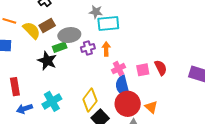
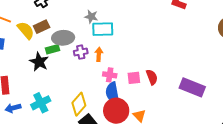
pink cross: (119, 69) -> (110, 75), turned 32

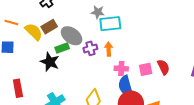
gray ellipse: (63, 38) -> (72, 36), turned 45

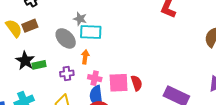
gray ellipse: (72, 36) -> (66, 38), moved
green rectangle: (62, 48) -> (39, 65), moved
purple cross: (90, 48) -> (67, 74), moved
pink square: (146, 69) -> (119, 83), size x1.5

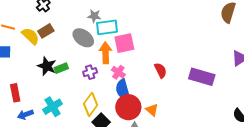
orange arrow: (85, 57) -> (106, 53), size x1.5
pink cross: (95, 78) -> (118, 72), turned 32
pink square: (119, 83) -> (124, 43), moved

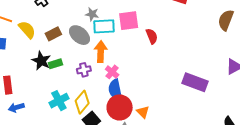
brown rectangle: (46, 31) -> (53, 34), moved
pink square: (124, 43) -> (129, 21), moved
red semicircle: (161, 70) -> (152, 36), moved
cyan cross: (53, 107) -> (59, 101), moved

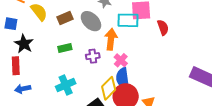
cyan rectangle: (104, 26) -> (128, 20), moved
black star: (41, 61) -> (24, 44), moved
yellow diamond: (82, 102) -> (109, 88), moved

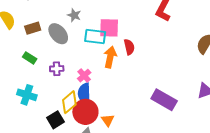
orange arrow: (111, 39) -> (110, 57), moved
green rectangle: (65, 48) -> (30, 58), turned 40
cyan cross: (66, 85) -> (27, 95), turned 36

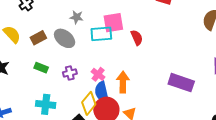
orange arrow: (110, 57) -> (123, 82), moved

